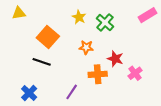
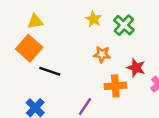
yellow triangle: (19, 13) -> (35, 22), moved
orange square: (48, 37) -> (29, 48), moved

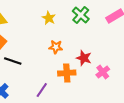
green cross: (124, 25) -> (81, 15), moved

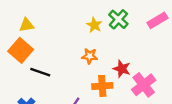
yellow star: (49, 18) -> (94, 25), moved
pink cross: (103, 72) -> (144, 85), size x1.5

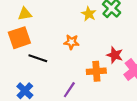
orange square: (21, 50) -> (19, 38), turned 30
orange star: (90, 56) -> (71, 42), moved

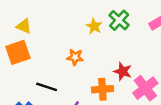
yellow triangle: (25, 14) -> (24, 26), turned 32
black line: (38, 58) -> (47, 87), moved

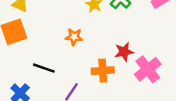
red star: (123, 71) -> (124, 52), turned -30

